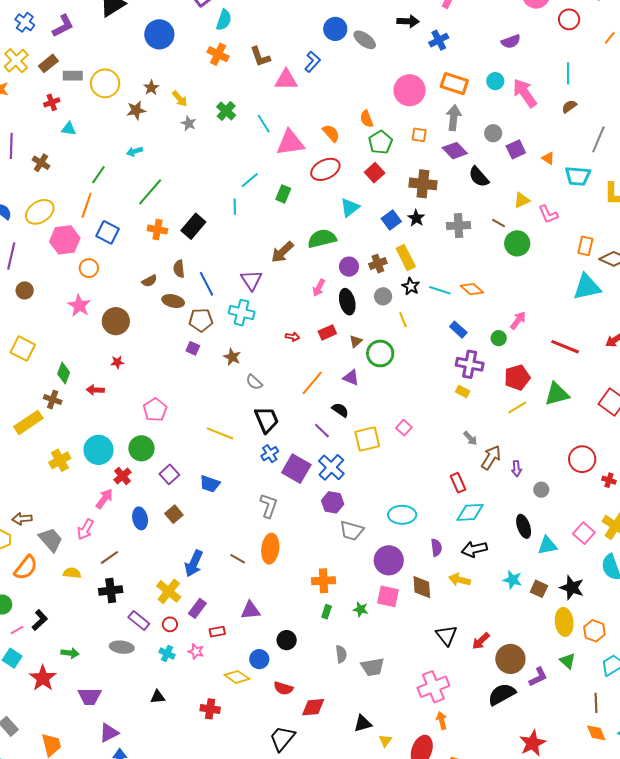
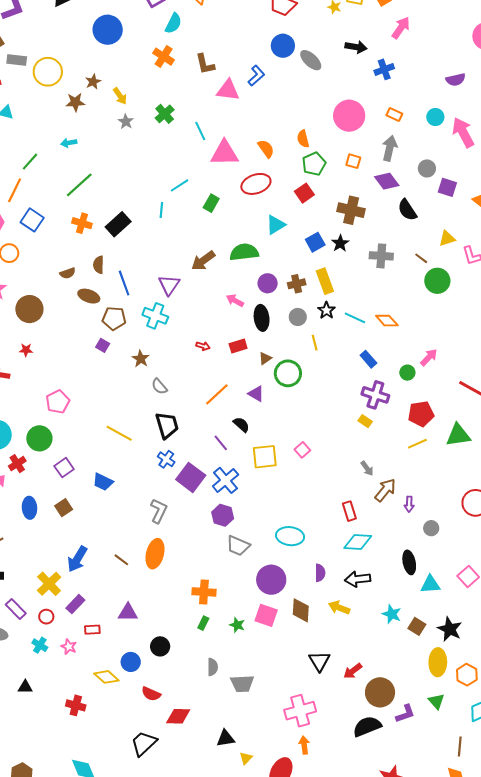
orange rectangle: (454, 84) -> (394, 115), size x0.6
purple square: (516, 149) -> (447, 187), turned 36
pink arrow: (319, 288) -> (235, 301), turned 84
blue cross: (270, 454) -> (166, 459), turned -30

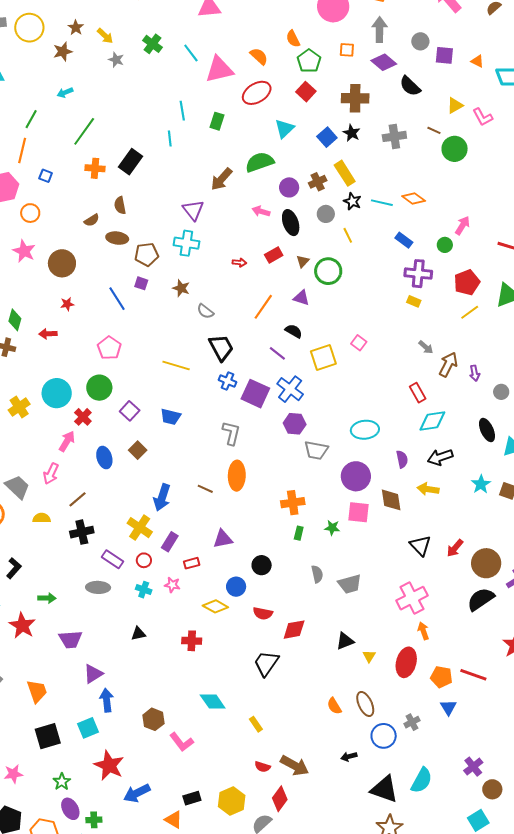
cyan line: (180, 185) -> (182, 111), turned -54
blue square: (32, 220) -> (46, 176), size x0.6
blue line: (124, 283) -> (117, 299), moved
cyan star: (392, 614) -> (481, 484), turned 30

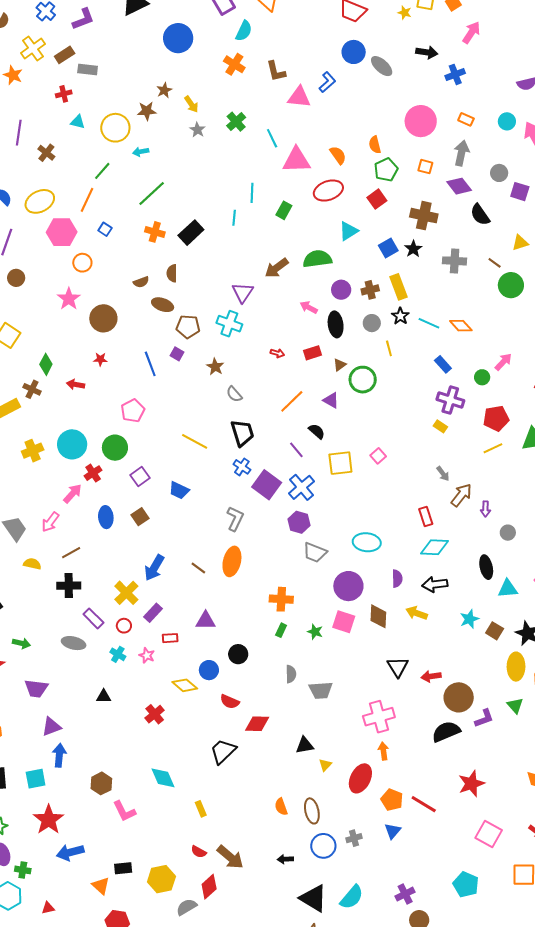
yellow circle: (29, 28) -> (115, 128), moved
red arrow: (455, 548) -> (431, 676), turned 30
red cross: (192, 641) -> (155, 714), turned 36

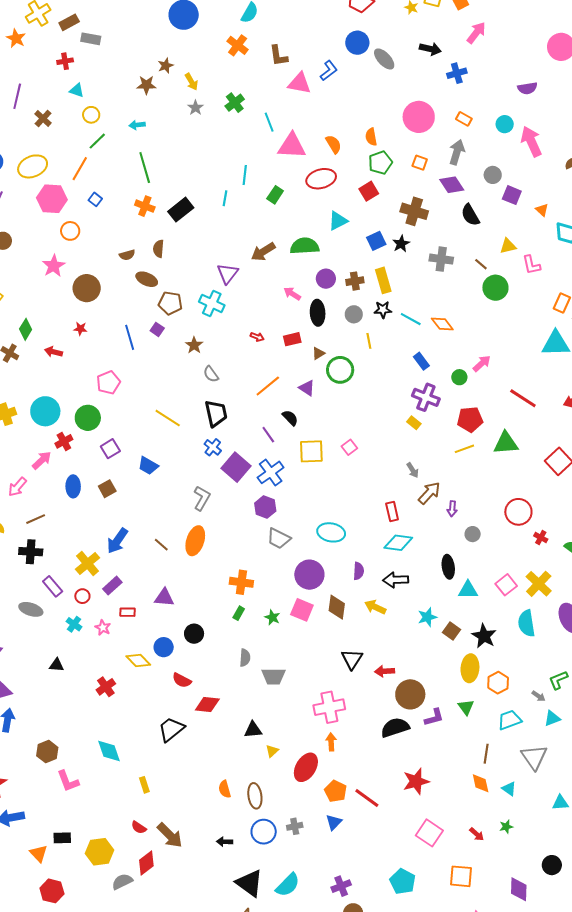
yellow circle: (115, 128) -> (91, 115), moved, size x0.6
green line: (152, 194) -> (145, 168), turned -68
black star: (400, 316) -> (383, 310), turned 30

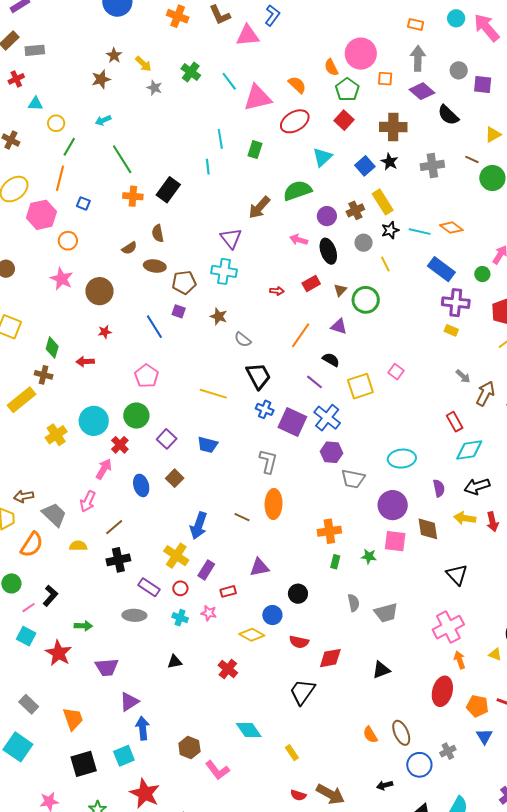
pink circle: (419, 117) -> (361, 54), moved
blue rectangle: (421, 361) -> (441, 269), size x1.5
red arrow: (385, 671) -> (492, 522), moved, turned -84
yellow triangle: (272, 751) -> (495, 654), moved, turned -40

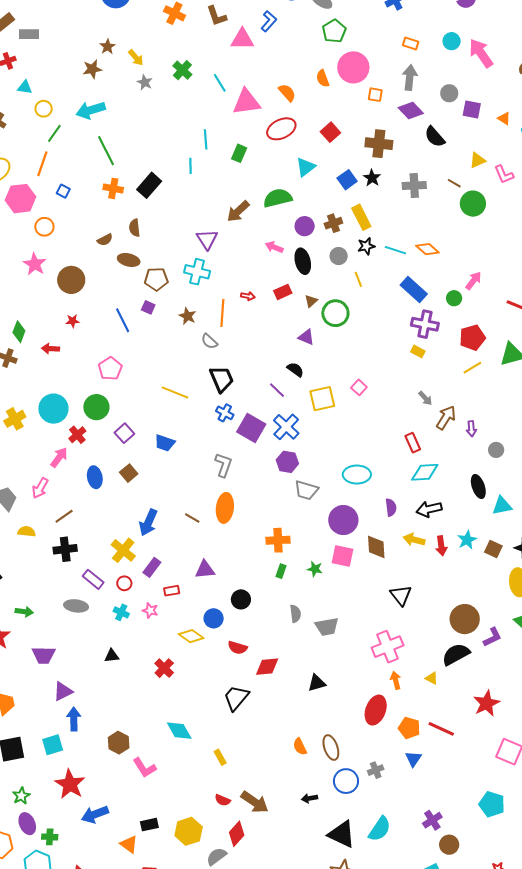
green pentagon: (347, 90) -> (334, 31), moved
cyan arrow: (103, 120) -> (91, 110), size x1.8
orange line: (301, 335) -> (222, 313), moved, turned -36

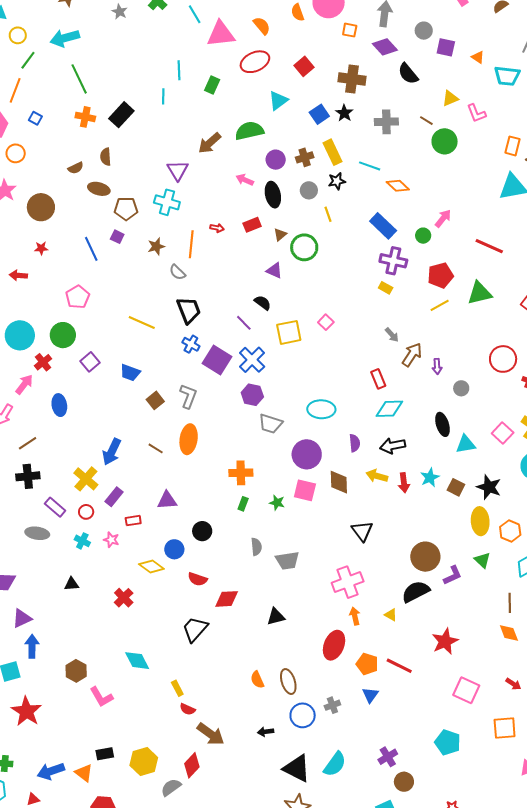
cyan line: (395, 250) -> (370, 166), moved
brown star: (187, 316) -> (156, 246), turned 30
brown square: (129, 473) -> (155, 400), moved
red semicircle: (223, 800) -> (187, 709), moved
blue arrow: (95, 814) -> (51, 771), moved

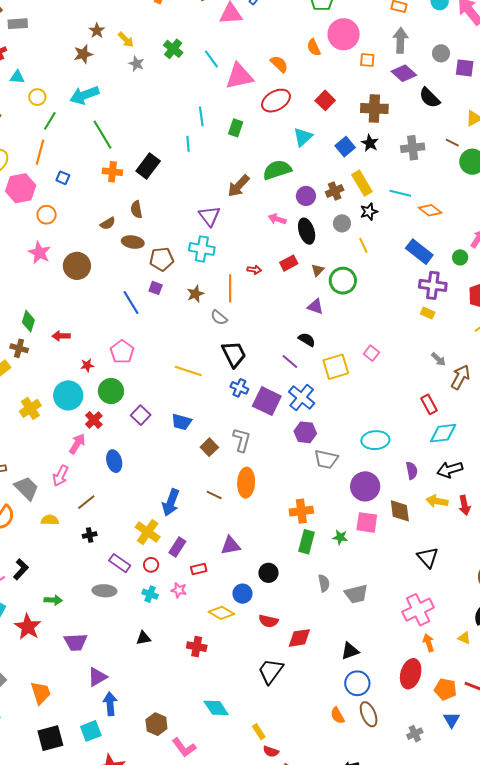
red star: (41, 248) -> (87, 365), moved
black cross: (28, 476) -> (90, 535), size x0.6
green rectangle: (243, 504) -> (307, 542), size x1.6
red cross: (124, 598) -> (197, 647), turned -30
blue circle: (303, 715) -> (357, 683), moved

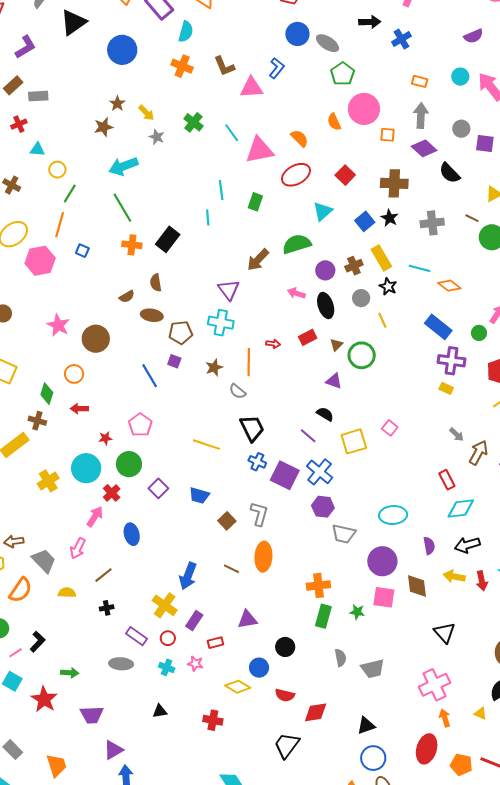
cyan arrow: (84, 95) -> (123, 166), moved
black star: (369, 212) -> (388, 286), turned -30
orange circle: (47, 215) -> (74, 374), moved

